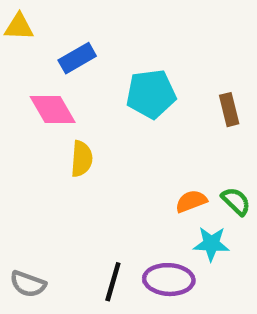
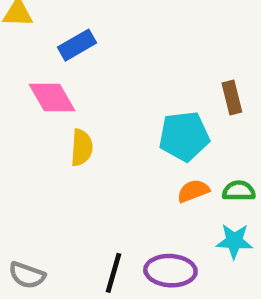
cyan pentagon: (151, 94) -> (184, 136), moved
green semicircle: (236, 201) -> (239, 191), turned -44
cyan star: (211, 244) -> (234, 241), moved

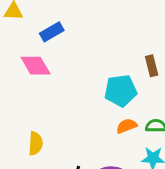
yellow semicircle: (82, 148) -> (36, 143), moved

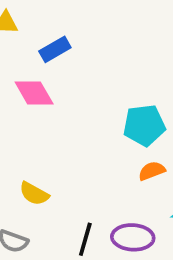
yellow semicircle: (36, 143) -> (34, 194), turned 115

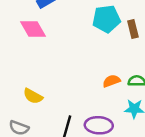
cyan pentagon: (144, 125) -> (106, 19), moved

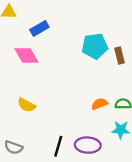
yellow semicircle: (33, 96) -> (26, 105), moved

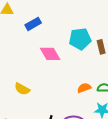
pink diamond: (26, 56) -> (50, 54), moved

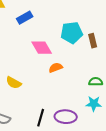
orange semicircle: (84, 88) -> (56, 68), moved

